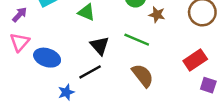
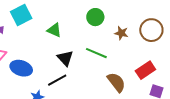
brown star: (157, 15) -> (121, 33), moved
brown semicircle: (143, 76) -> (116, 82), moved

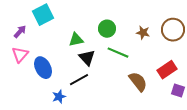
green circle: (95, 17) -> (107, 29), moved
green triangle: (54, 30) -> (76, 40), moved, turned -35
blue ellipse: (21, 68) -> (43, 68), turned 45

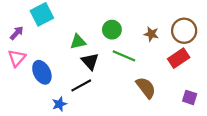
red rectangle: (167, 70) -> (179, 58), moved

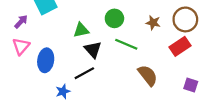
blue ellipse: (42, 72) -> (46, 60), turned 35

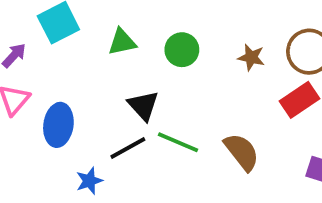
green triangle: (81, 30) -> (122, 42), moved
green line: (126, 44) -> (178, 142), moved

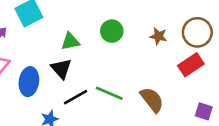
green triangle: (122, 42) -> (70, 41), moved
black triangle: (143, 106) -> (61, 69), moved

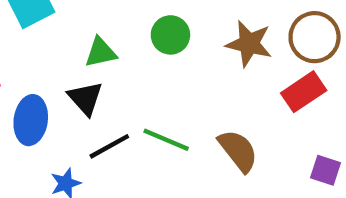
brown star: (158, 36) -> (249, 44), size x1.5

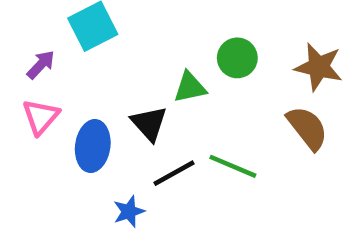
green triangle: (101, 52) -> (190, 87), moved
brown semicircle: (238, 151) -> (307, 128), moved

